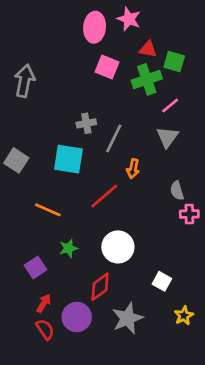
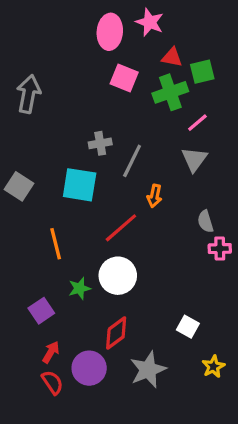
green square: (174, 62) -> (202, 72), turned -30
orange line: (48, 210) -> (56, 244), turned 52
white circle: (118, 247) -> (118, 276), moved

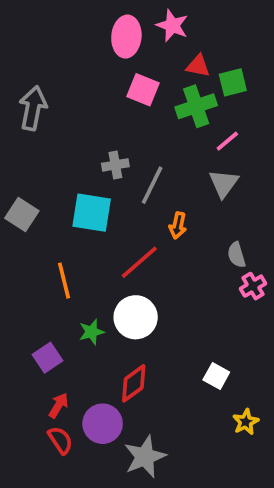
pink cross: (220, 249) -> (253, 286), turned -30
gray star: (148, 370) -> (145, 457), moved

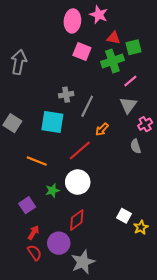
orange arrow: (178, 226) -> (102, 129), turned 32
orange line: (64, 281) -> (37, 161), turned -54
pink cross: (253, 286) -> (145, 124), moved
yellow star: (246, 422) -> (141, 227), moved

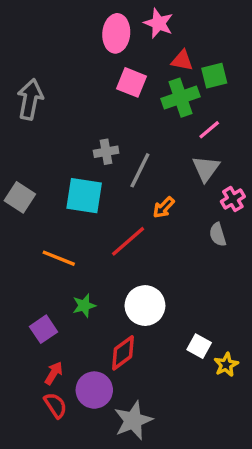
white circle: (78, 182) -> (145, 306), moved

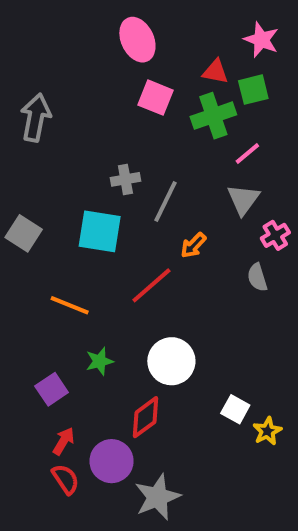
pink star: (159, 23) -> (261, 40), moved
pink ellipse: (116, 33) -> (137, 40), turned -30

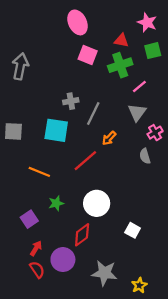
green square: (253, 90) -> (153, 51), moved
gray square: (24, 233) -> (13, 131), turned -30
yellow star: (267, 431) -> (139, 285), moved
gray star: (157, 497) -> (104, 273), moved, turned 30

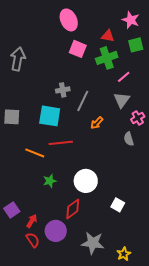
red line: (85, 161) -> (61, 143), moved, turned 35
purple square: (29, 219) -> (12, 210), moved

